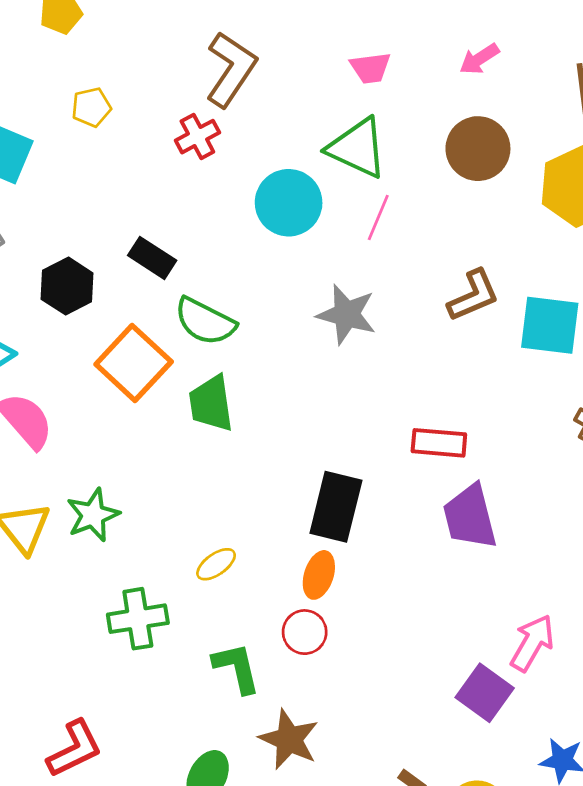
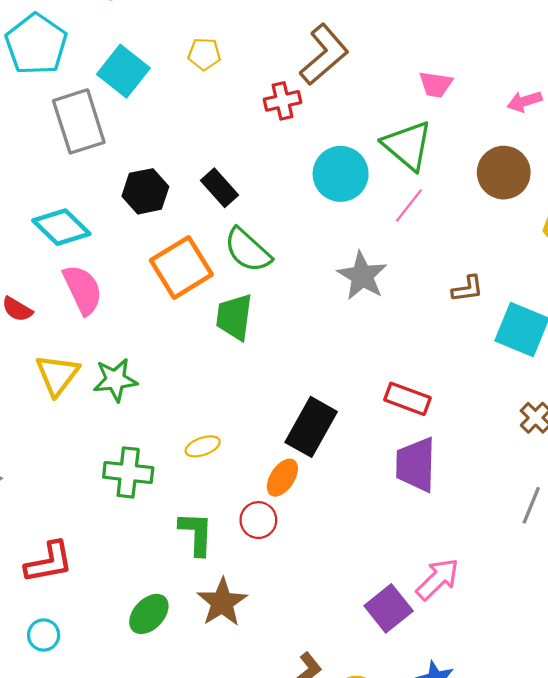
brown L-shape: (473, 295) -> (468, 289), size x0.7

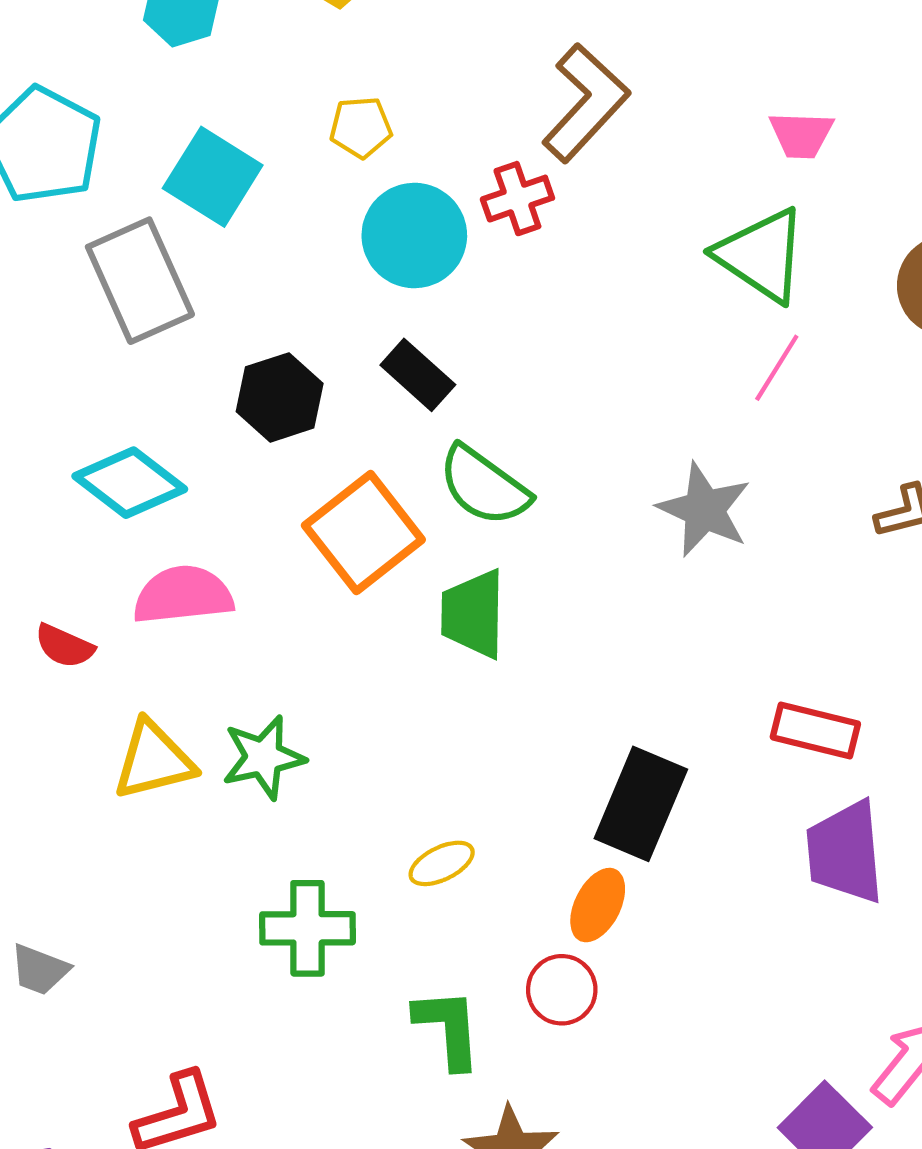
cyan circle: (341, 174) -> (414, 236), moved
pink semicircle: (83, 290) -> (183, 595), turned -64
yellow triangle: (57, 375) -> (154, 760), turned 45

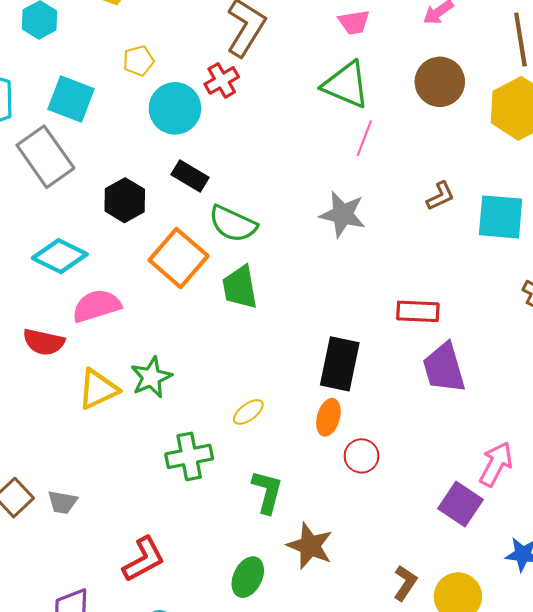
red semicircle: (64, 646) -> (44, 342), size x1.4
red circle: (562, 990) -> (361, 456), moved
green L-shape: (448, 1028) -> (267, 492), turned 30

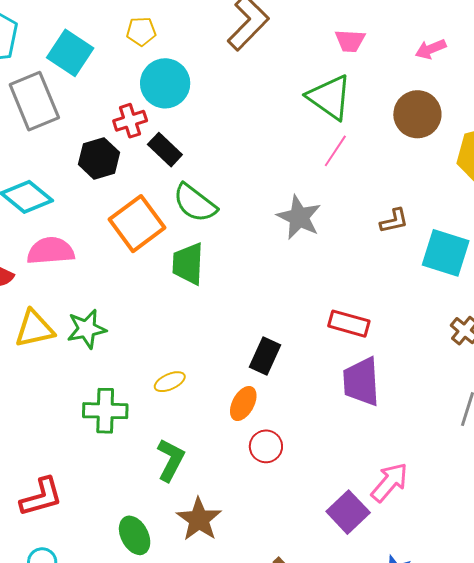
red cross: (222, 80) -> (130, 121), moved
black rectangle: (340, 364) -> (265, 356), size x0.7
green ellipse: (248, 577) -> (135, 535), turned -66

